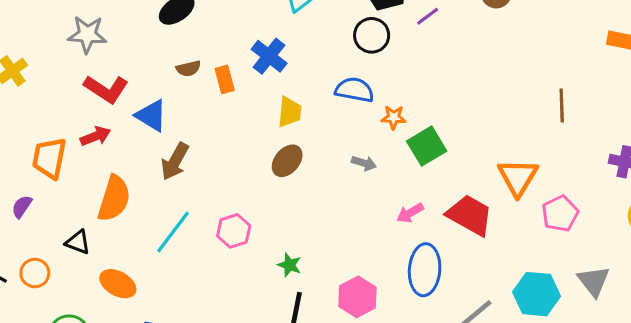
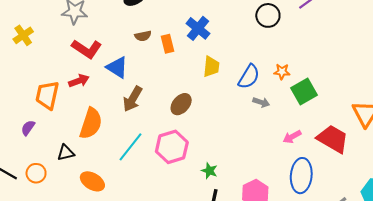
blue semicircle: (354, 90) -> (249, 77), moved, turned 110
brown ellipse: (287, 161) -> (181, 104), moved
pink hexagon: (234, 231) -> (172, 147), size x1.4
black triangle: (78, 242) -> (66, 153), turned -36

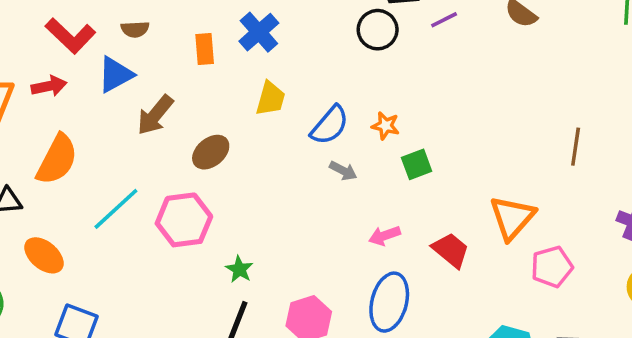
brown semicircle: (143, 36) -> (135, 29), moved
blue triangle: (117, 67) -> (115, 74), turned 50
green square: (304, 91) -> (417, 164), size x0.7
brown arrow: (133, 99) -> (155, 115), moved
red trapezoid: (333, 139) -> (451, 250), size x0.7

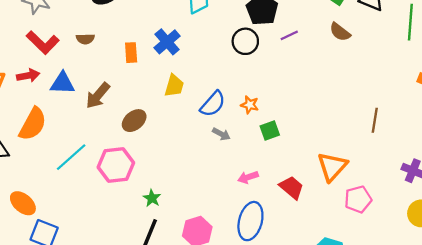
blue triangle: (115, 74) -> (62, 83), moved, turned 30
orange ellipse: (44, 255) -> (23, 203), moved

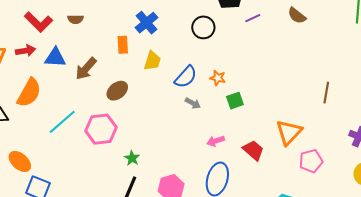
black circle: (245, 41) -> (203, 27), moved
orange rectangle: (131, 53) -> (123, 45), moved

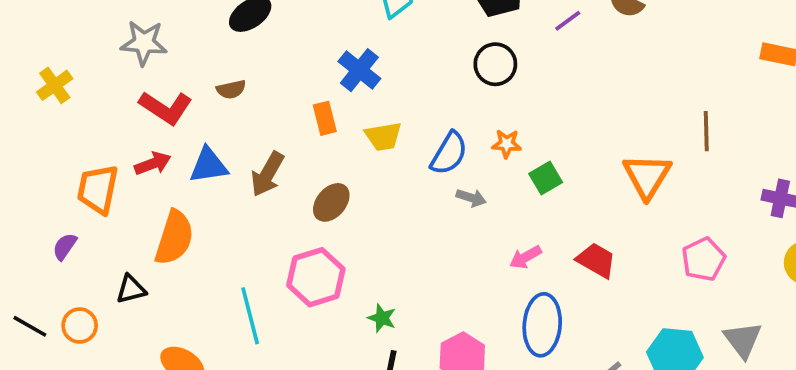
purple line: (253, 18) -> (568, 21), moved
black circle: (203, 27) -> (495, 64), moved
yellow trapezoid: (152, 61) -> (383, 136), turned 75
cyan line: (62, 122) -> (250, 316), moved, turned -52
orange triangle: (289, 132) -> (647, 176), moved

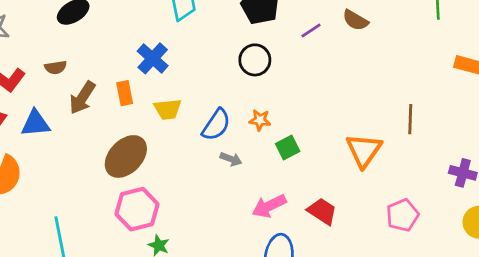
brown arrow: (267, 174) -> (82, 98), moved
brown ellipse: (331, 202) -> (126, 156), size x1.5
pink arrow: (525, 257) -> (269, 206), size x1.4
pink hexagon: (316, 277) -> (137, 209), moved

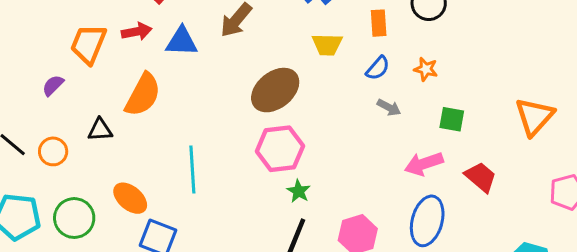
orange rectangle: (125, 93) -> (379, 23), moved
blue semicircle: (216, 125) -> (378, 68), size x0.7
green square: (288, 147) -> (452, 119), moved, turned 30

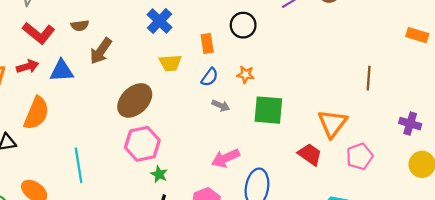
orange triangle: (534, 116) -> (332, 123), moved
green square: (452, 119) -> (268, 110), size x1.6
pink arrow: (424, 164) -> (226, 158), moved
red trapezoid: (481, 177) -> (310, 154), moved

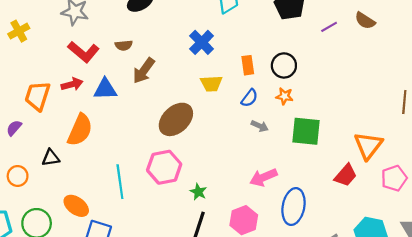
black circle: (243, 25) -> (284, 65), moved
pink hexagon: (142, 144) -> (164, 167), moved
red trapezoid: (310, 154) -> (346, 175), turned 95

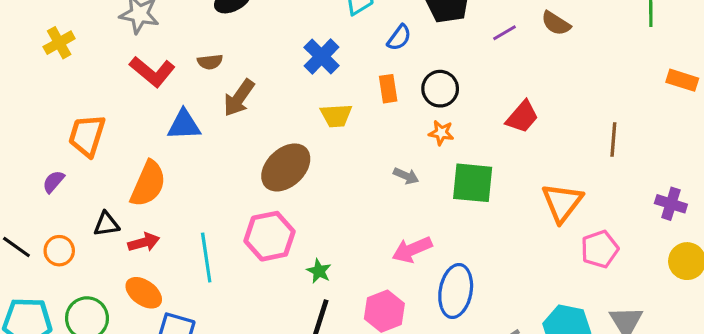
red arrow: (72, 84) -> (144, 242), moved
blue semicircle: (249, 98) -> (399, 38), moved
red trapezoid: (346, 175) -> (522, 117), moved

